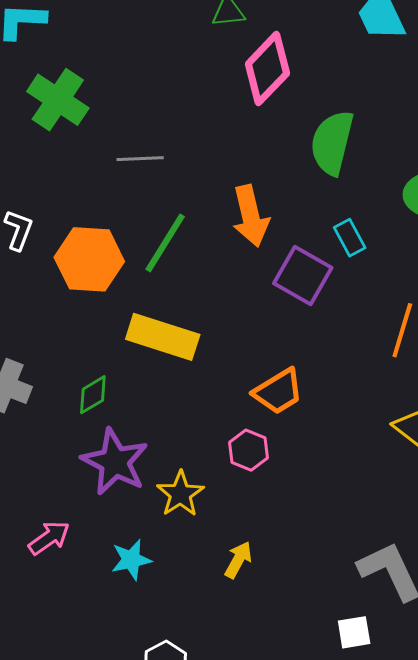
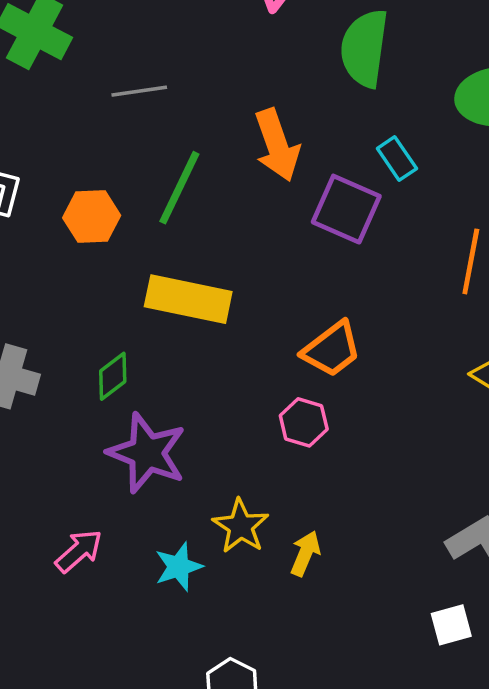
orange hexagon: (89, 259) -> (92, 217), size x0.7
yellow star: (180, 494) -> (241, 526), moved

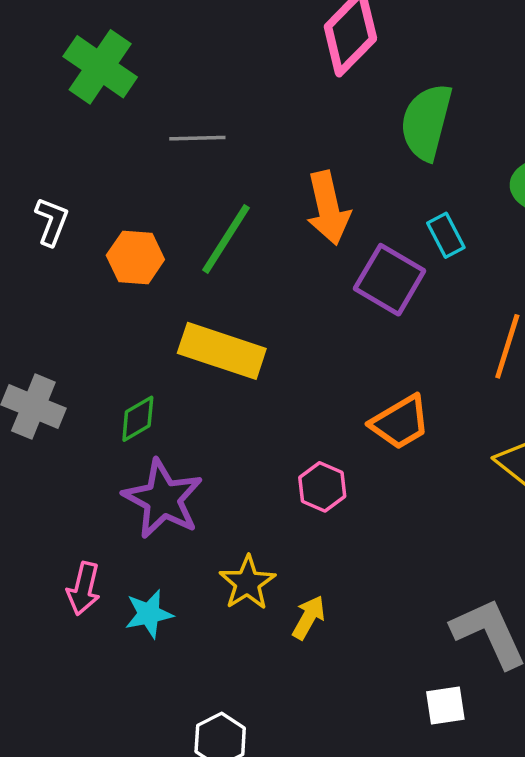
orange trapezoid: (332, 349) -> (400, 422), moved
pink arrow: (79, 551) -> (84, 589), turned 138
cyan star: (179, 567) -> (149, 614), moved

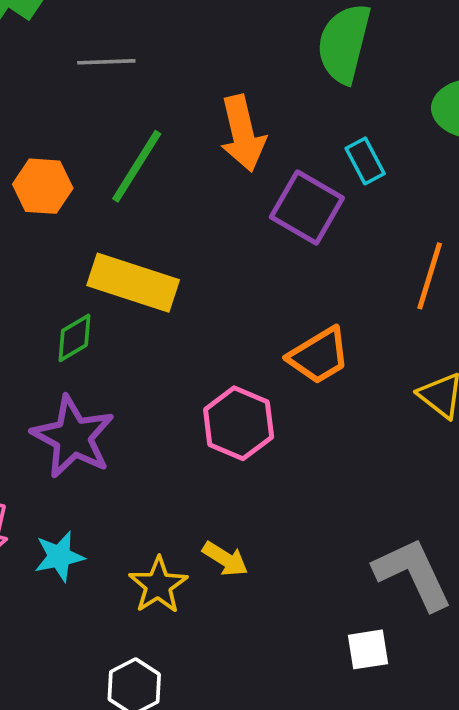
green diamond: (138, 419) -> (74, 338), moved
pink hexagon: (322, 487) -> (239, 423), size x1.4
yellow star: (247, 583) -> (158, 585), moved
yellow arrow: (309, 617) -> (225, 559), turned 93

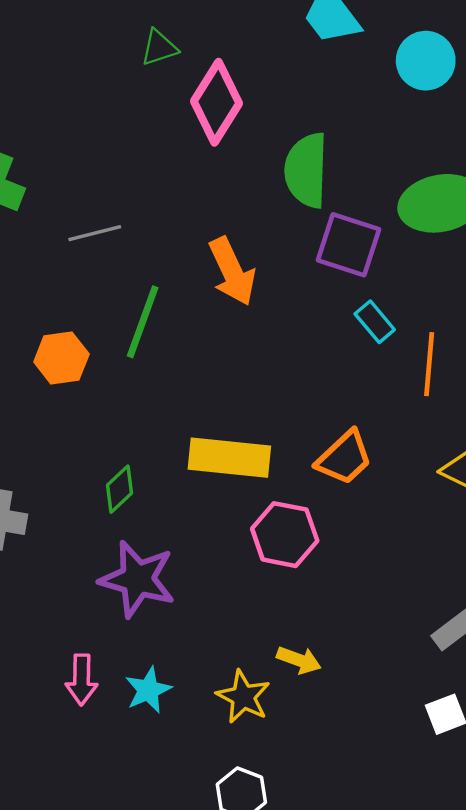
cyan rectangle: (365, 161) -> (375, 322), moved
purple square: (307, 207) -> (348, 245), moved
yellow rectangle: (133, 283) -> (229, 458), moved

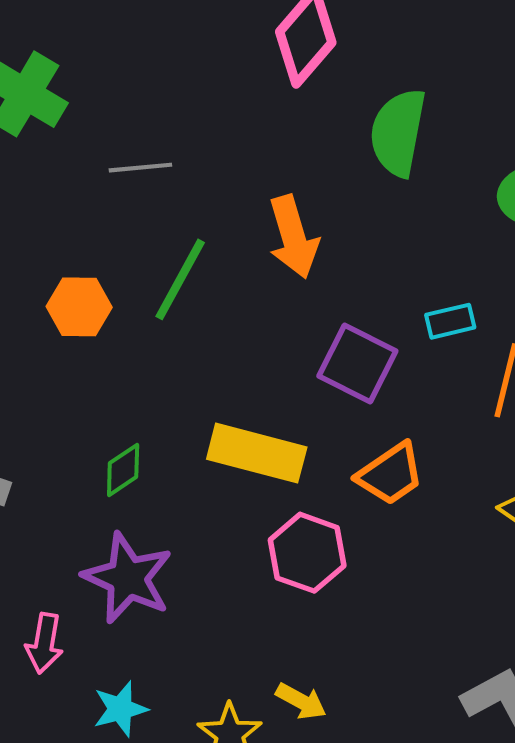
purple square: (348, 245) -> (357, 363), moved
cyan rectangle: (375, 322) -> (450, 321), turned -72
pink arrow: (82, 680) -> (44, 643), moved

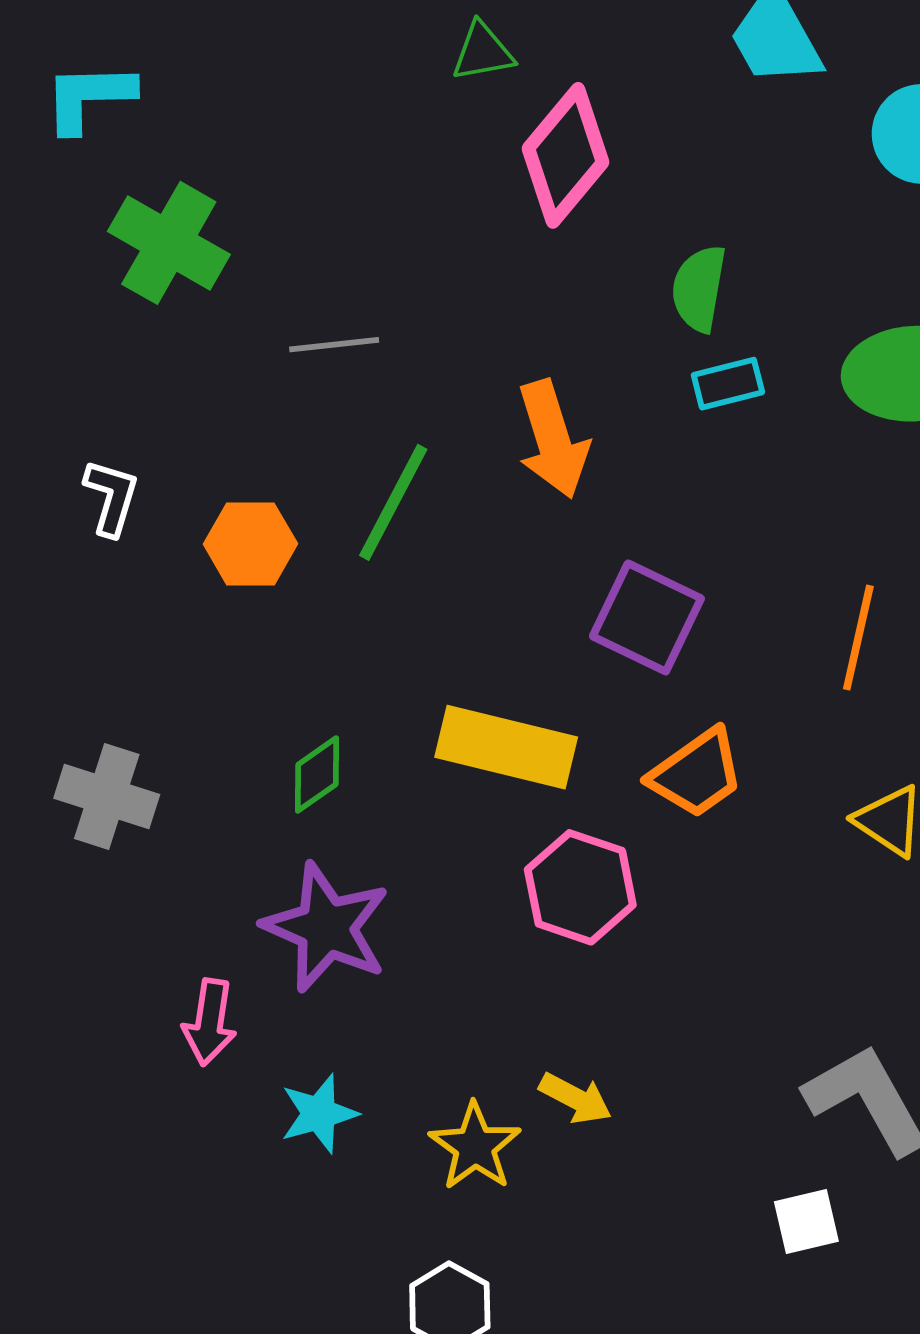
green semicircle: (398, 132) -> (699, 288), size x0.7
cyan rectangle: (450, 321) -> (728, 384), moved

